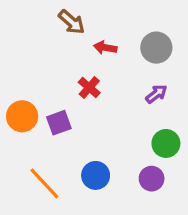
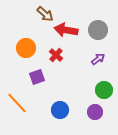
red arrow: (105, 48) -> (66, 30), size x1.6
orange circle: (22, 116) -> (26, 48), moved
orange line: (44, 183) -> (17, 103), moved

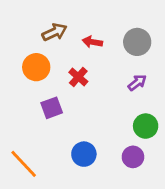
brown arrow: (45, 14) -> (54, 32), moved, turned -66
red arrow: (66, 30) -> (92, 42), size x0.6
orange line: (17, 103) -> (24, 164), moved

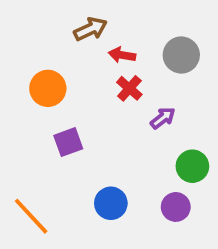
brown arrow: (54, 32) -> (90, 29), moved
red cross: (78, 77) -> (129, 88), moved
purple arrow: (137, 83) -> (163, 118), moved

